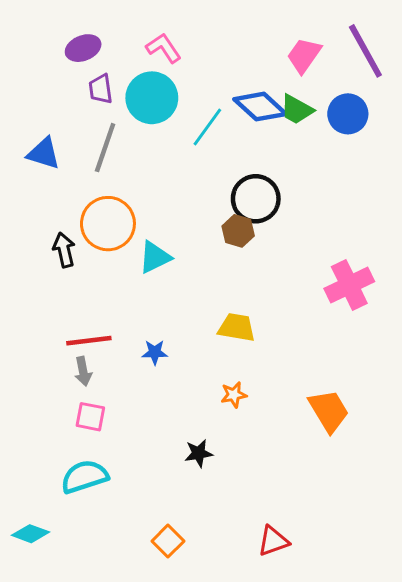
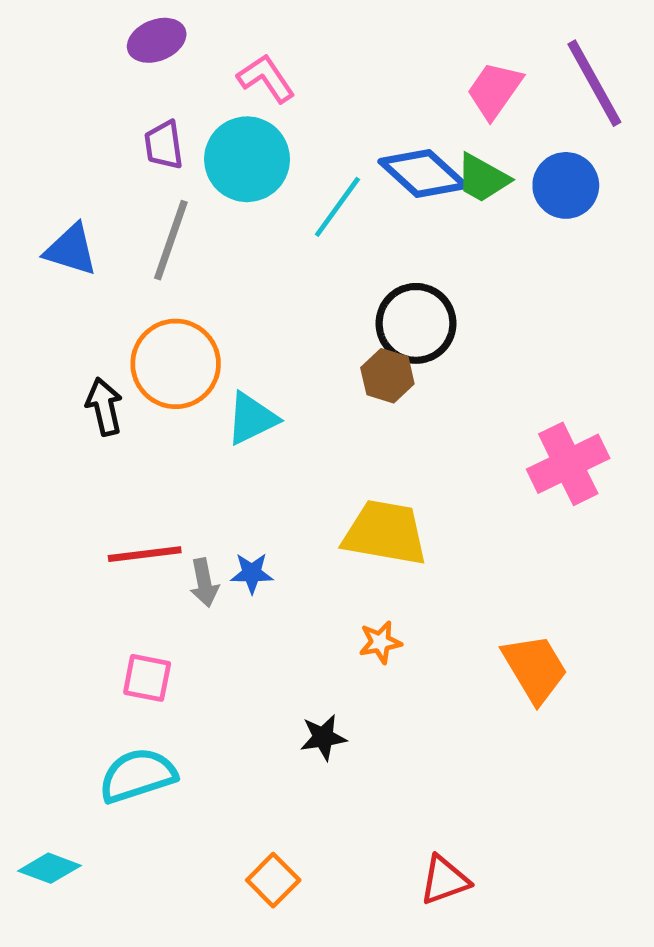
purple ellipse: (83, 48) -> (157, 40), moved
yellow trapezoid: (237, 327) -> (385, 533), size x1.4
gray arrow: (83, 371) -> (204, 583), moved

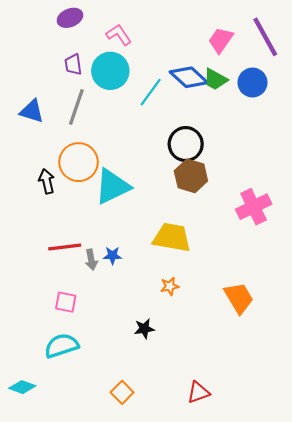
brown hexagon: (387, 376) -> (191, 176), moved, size x1.4
cyan triangle: (252, 419) -> (112, 187), size x1.5

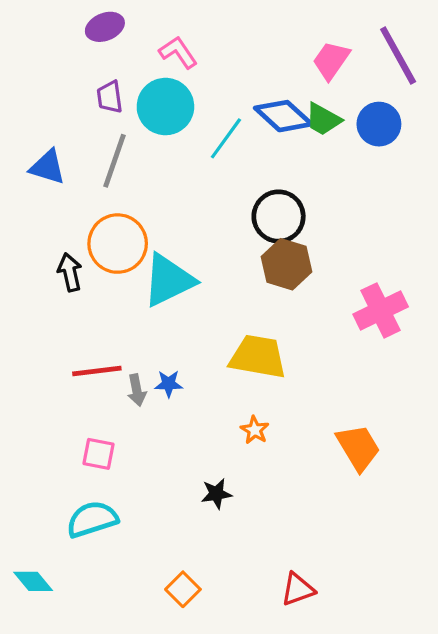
orange star: (170, 286) -> (255, 430), turned -30
cyan diamond: (22, 387) -> (33, 581), turned 30

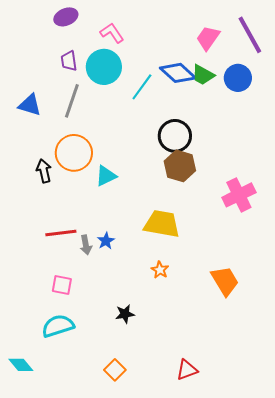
cyan triangle: (169, 280) -> (106, 176), size x0.6
blue star: (169, 384) -> (106, 241), turned -30
black star: (216, 494) -> (125, 314), moved

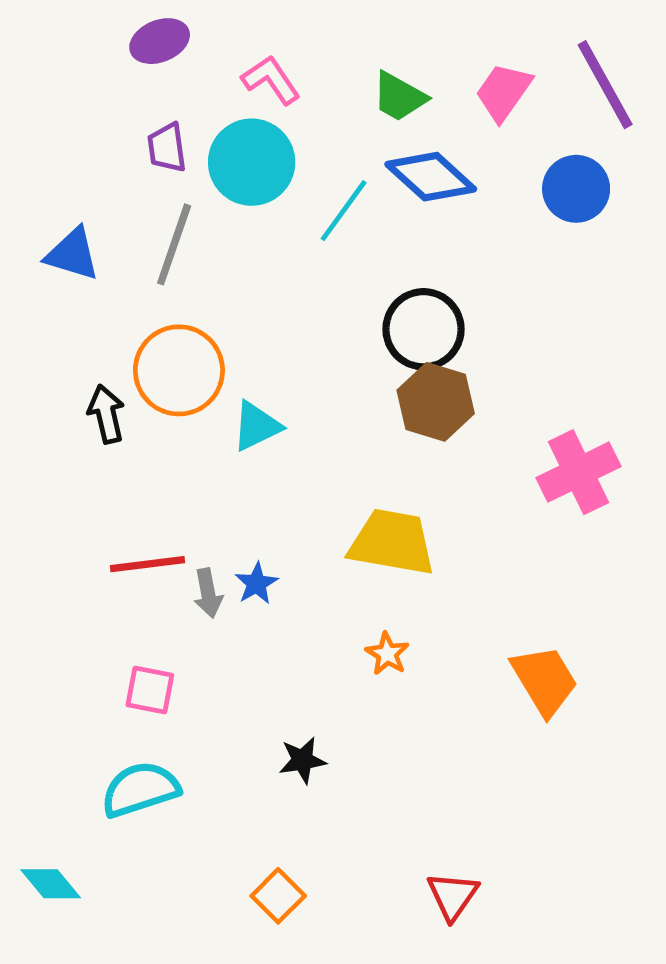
green trapezoid: (203, 75) -> (399, 97), moved
red triangle: (187, 370) -> (453, 896), turned -35

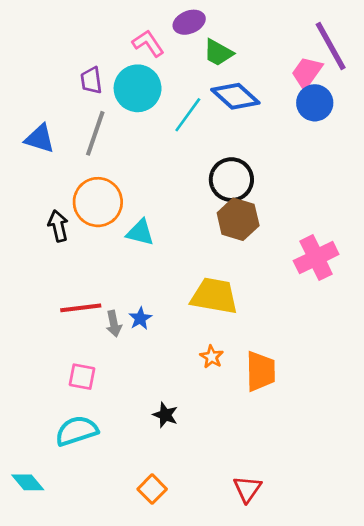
purple ellipse: (160, 41) -> (189, 22), moved
pink trapezoid: (503, 92) -> (307, 72), moved
cyan triangle: (256, 426) -> (140, 232), turned 40
orange trapezoid: (545, 680) -> (261, 371), moved, turned 30
black star: (302, 760) -> (165, 415), turned 30

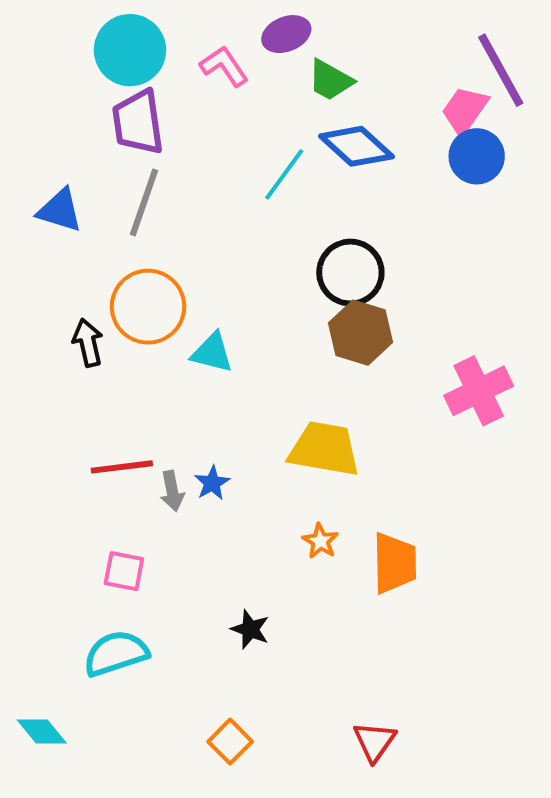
purple trapezoid: (91, 80) -> (138, 122), size x1.6
cyan circle: (138, 88) -> (130, 50), moved

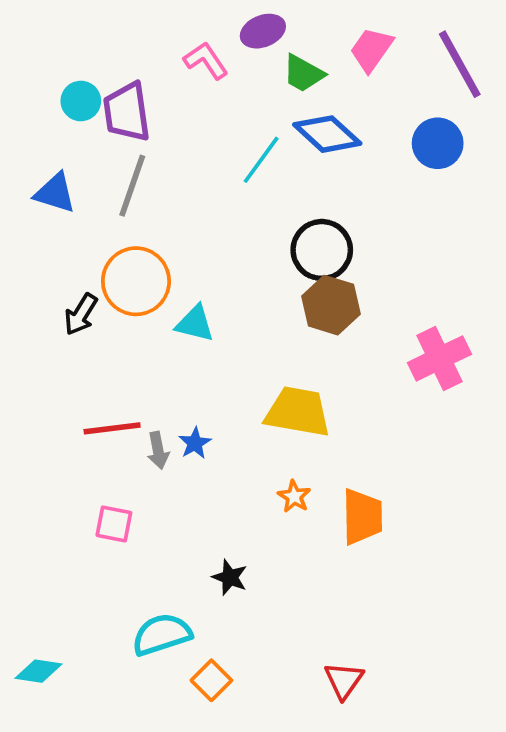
cyan circle: (130, 50) -> (81, 101), moved, size x0.6
pink trapezoid: (465, 110) -> (371, 49), moved
black arrow: (88, 343) -> (81, 314), turned -135
cyan semicircle: (116, 653) -> (162, 634), moved
cyan diamond: (42, 732) -> (39, 671), turned -42

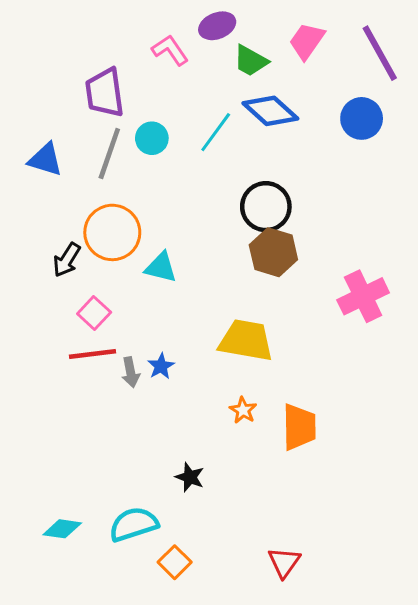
cyan circle: (81, 101) -> (152, 138), moved
pink square: (114, 524) -> (94, 313), moved, turned 32
cyan diamond: (39, 671) -> (62, 529), moved

